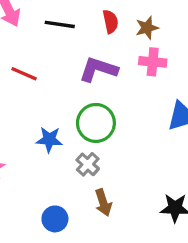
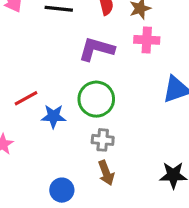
red line: (24, 74) -> (26, 98), moved, turned -50
gray cross: (88, 164) -> (103, 140), moved, turned -35

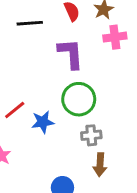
purple L-shape: (96, 49) -> (71, 54), turned 80
brown arrow: (106, 173) -> (100, 165), turned 35

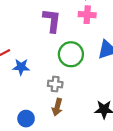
green circle: (79, 99) -> (71, 54), moved

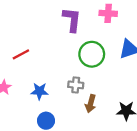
blue star: (21, 67) -> (39, 91), moved
brown arrow: (57, 107) -> (91, 104), moved

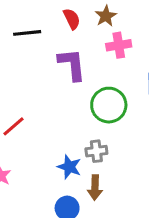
blue star: (39, 91) -> (69, 167), moved, turned 30
brown arrow: (91, 104) -> (95, 188), moved

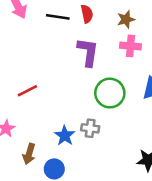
red semicircle: (72, 19) -> (87, 14), moved
brown arrow: (95, 188) -> (29, 154), moved

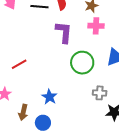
gray cross: (90, 128) -> (100, 93), moved

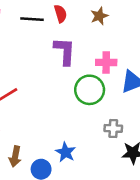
pink cross: (96, 26) -> (106, 62), moved
blue star: (49, 97) -> (66, 152), moved

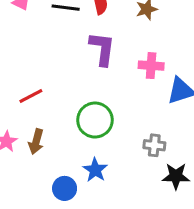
green circle: (90, 90) -> (95, 120), moved
brown arrow: (15, 156) -> (36, 142), moved

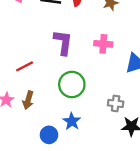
purple L-shape: (102, 49) -> (63, 42), moved
pink cross: (151, 66) -> (103, 44), moved

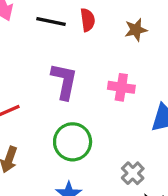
gray cross: (116, 103) -> (133, 173), turned 35

